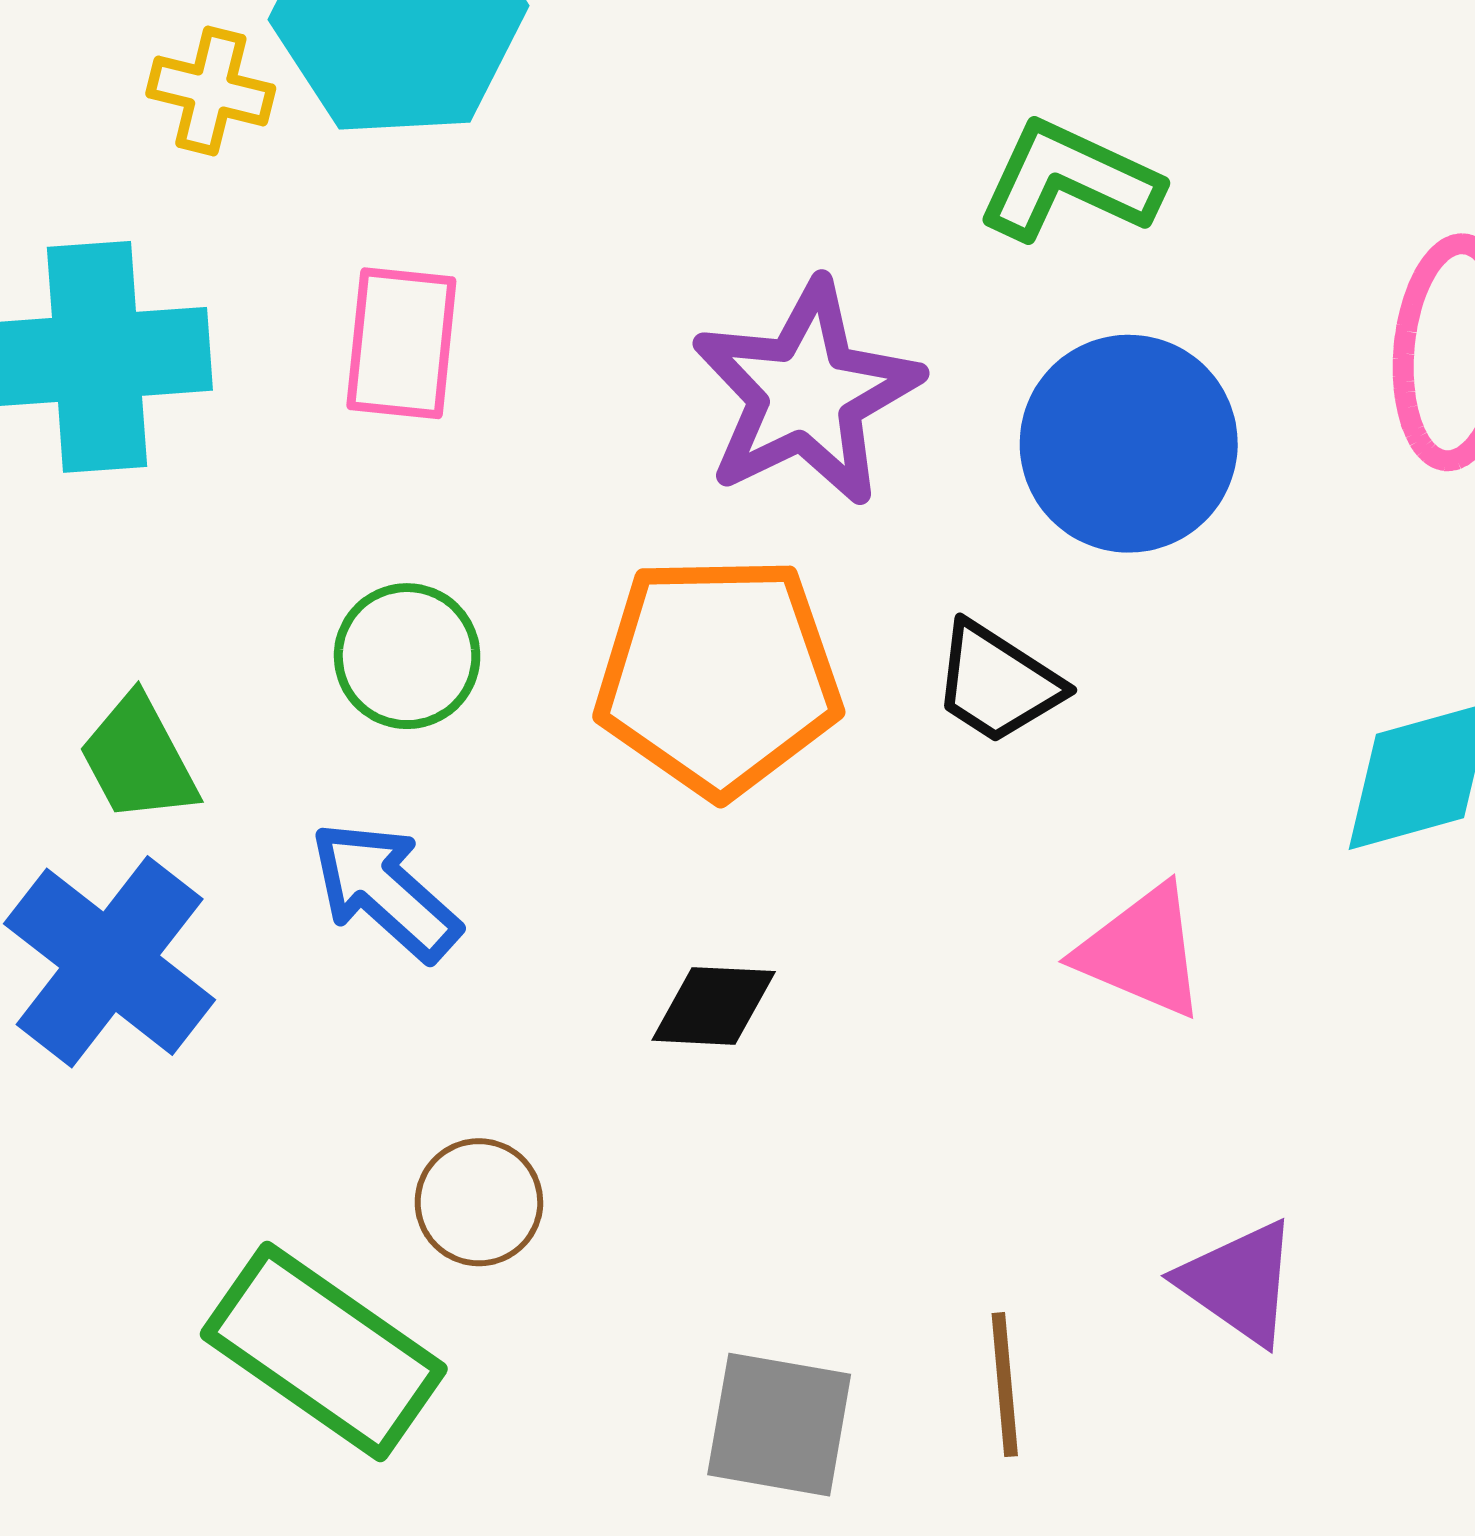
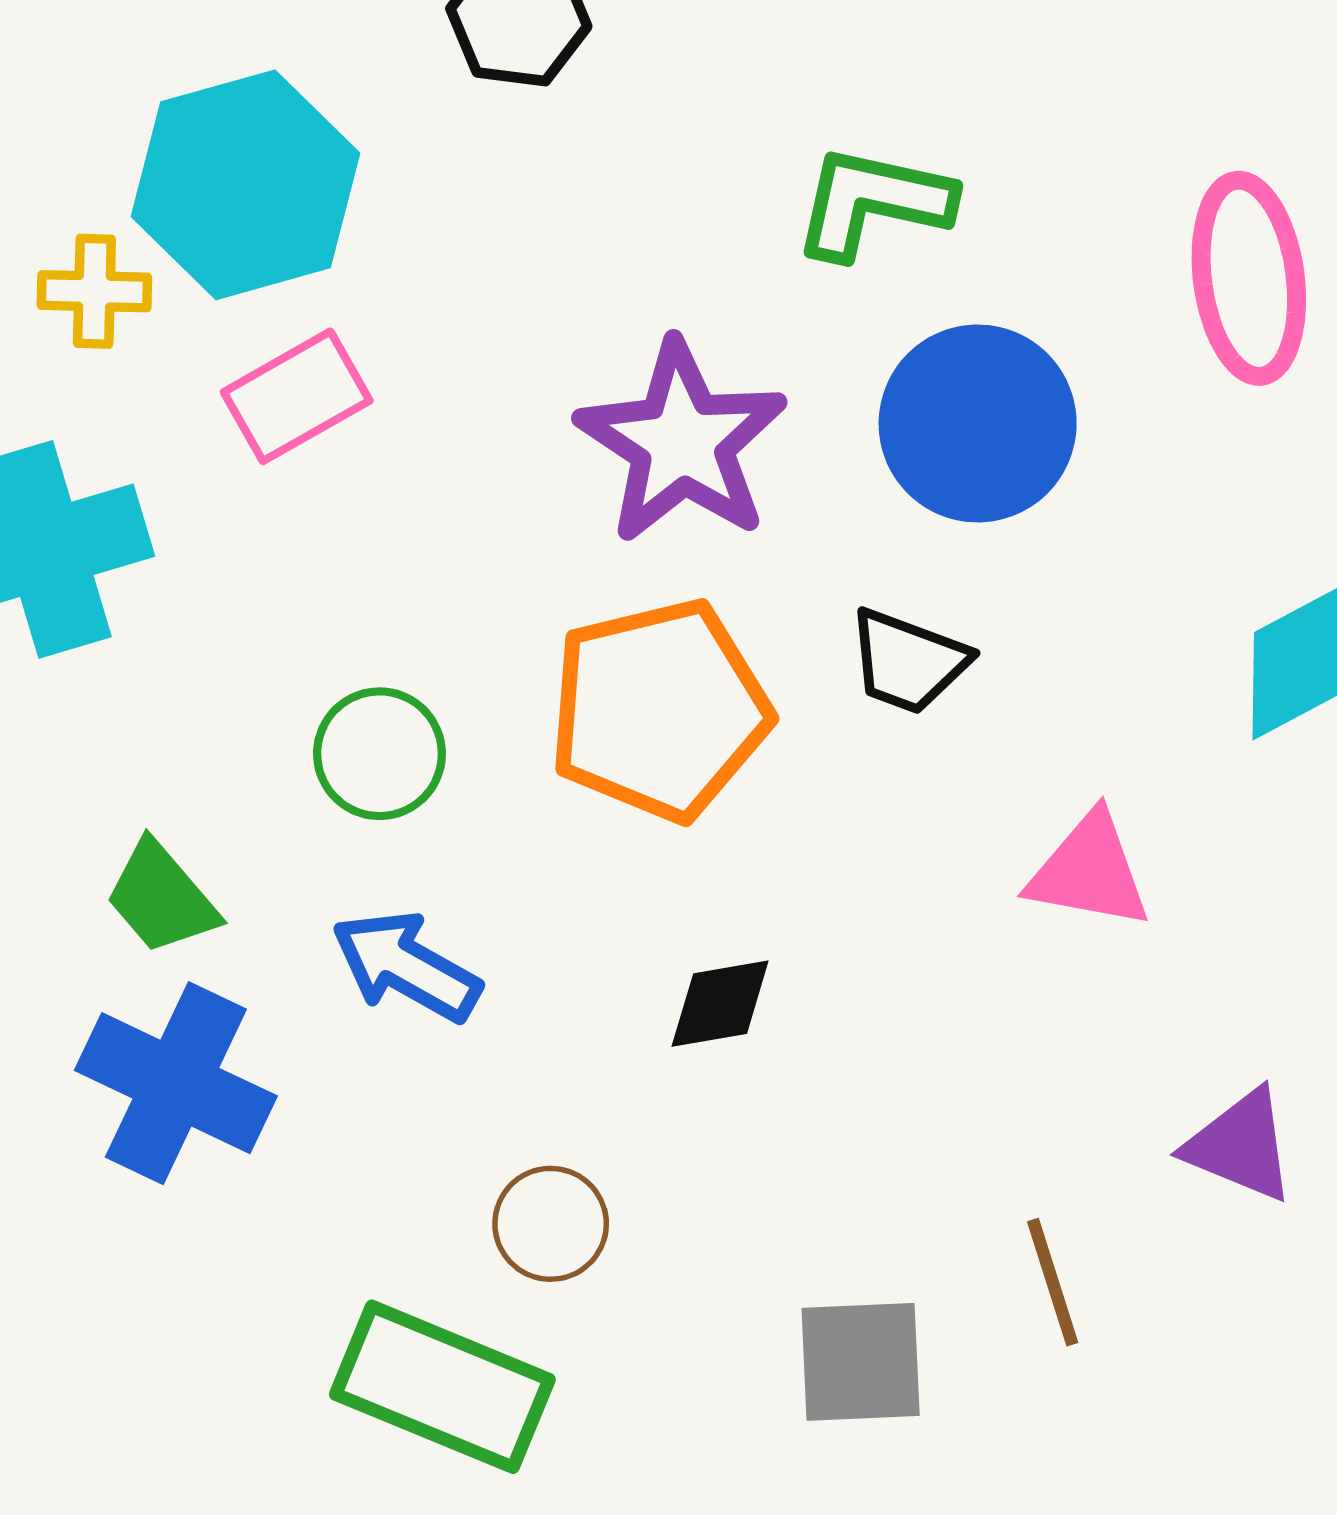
pink rectangle: (401, 343) -> (297, 396), moved, turned 67

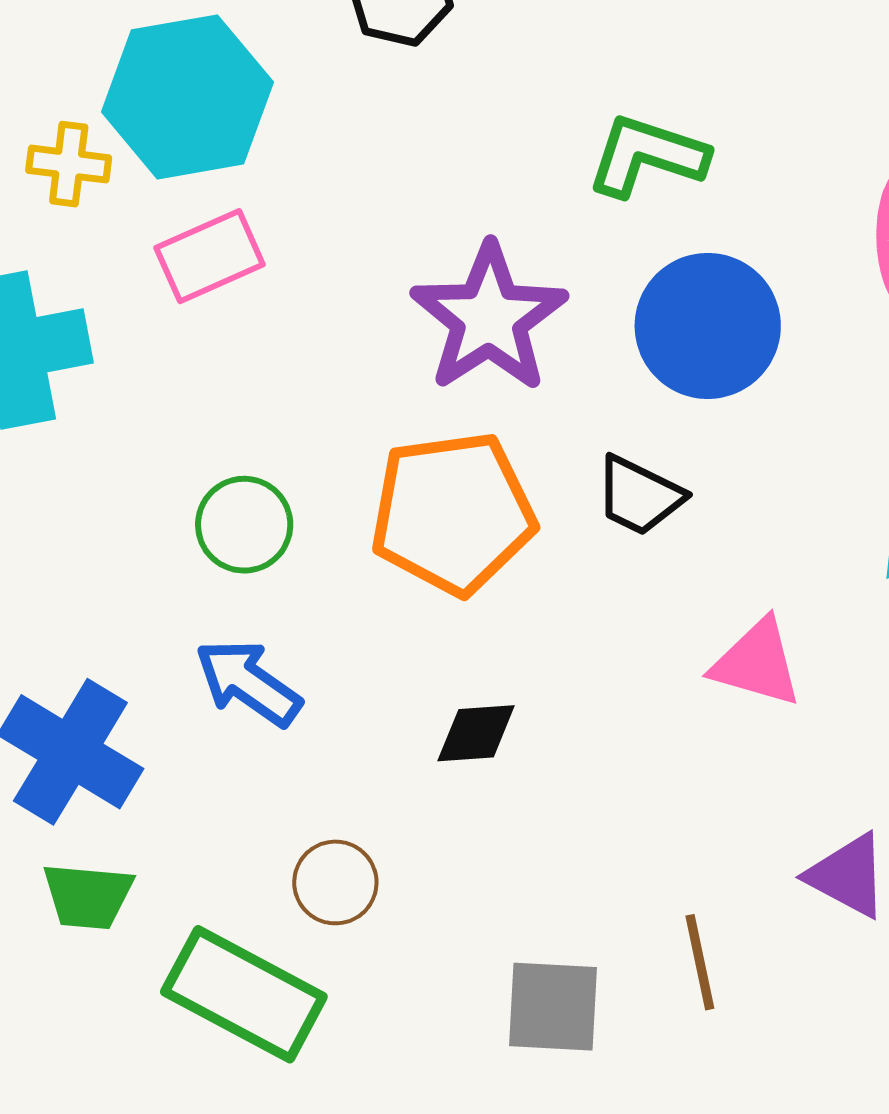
green trapezoid: (161, 898) -> (88, 896), moved, turned -50

